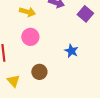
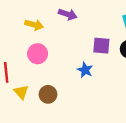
purple square: (85, 14) -> (101, 46), moved, turned -35
yellow triangle: (13, 81) -> (21, 92), moved

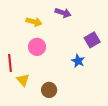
purple square: (101, 46) -> (92, 40), turned -35
brown circle: (48, 94) -> (49, 90), moved

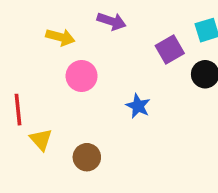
purple square: (92, 40) -> (170, 50), moved
pink circle: (37, 47) -> (82, 76), moved

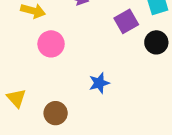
blue star: (138, 106) -> (99, 83), moved, turned 30

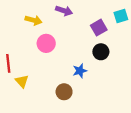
black circle: (156, 42) -> (101, 52), moved
brown circle: (56, 113) -> (64, 92), moved

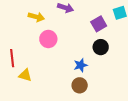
yellow triangle: (22, 81) -> (25, 75), turned -32
brown circle: (64, 92) -> (80, 85), moved

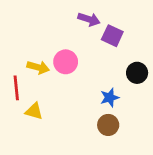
yellow arrow: (36, 17) -> (38, 67), moved
purple square: (99, 24) -> (112, 36), moved, turned -35

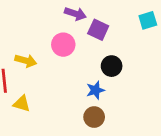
pink circle: (66, 62) -> (63, 45), moved
black circle: (137, 73) -> (112, 66), moved

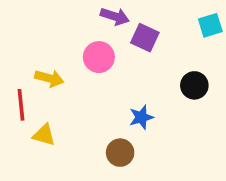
black circle: (112, 66) -> (194, 85), moved
brown circle: (94, 117) -> (120, 153), moved

